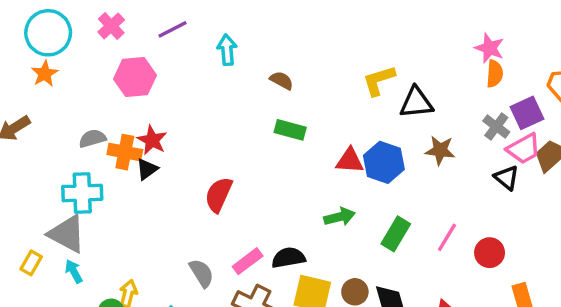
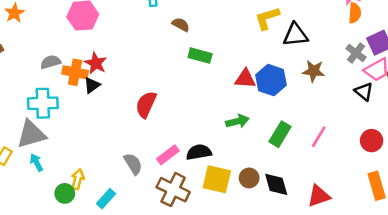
brown semicircle: (282, 80) -> (181, 25), moved
gray triangle: (67, 234) -> (31, 134), turned -44
red circle: (490, 253) -> (372, 141), moved

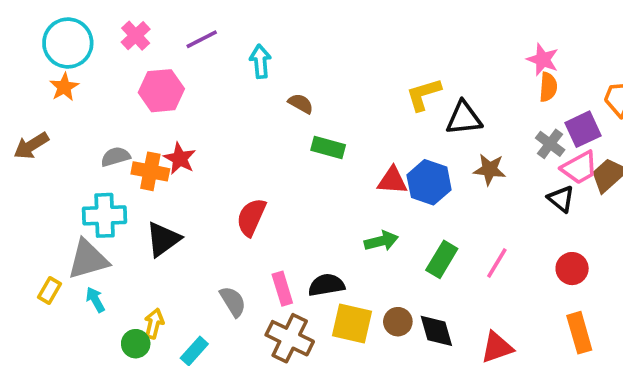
black triangle: (92, 85) -> (163, 239), moved, size x1.5
pink rectangle: (168, 155) -> (282, 289), turned -70

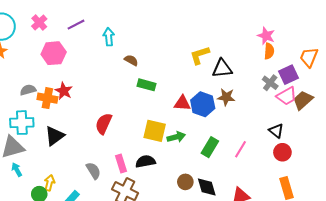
brown star: (490, 170) -> (226, 97), moved
black triangle: (561, 199) -> (276, 131), moved
yellow square: (352, 324) -> (155, 131), moved

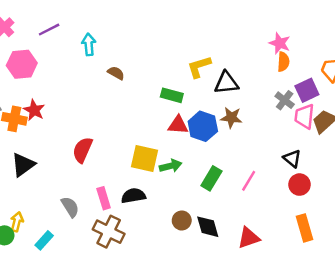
green rectangle: (147, 85) -> (172, 95), moved
pink trapezoid: (287, 96) -> (304, 116), turned 125

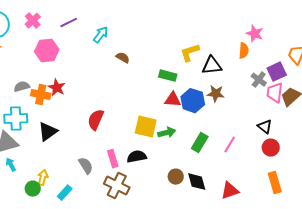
cyan arrow: (89, 44) -> (101, 35), turned 42
orange semicircle: (283, 62) -> (244, 51), moved

